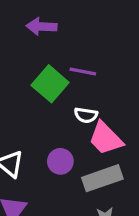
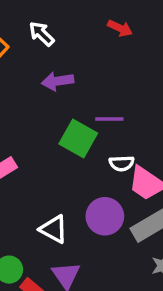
purple circle: (60, 161) -> (105, 216), size x1.4

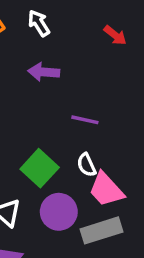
green square: (78, 138) -> (40, 168), moved
white semicircle: (122, 163) -> (87, 165), turned 55

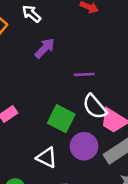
purple arrow: (44, 72) -> (45, 48), turned 145
white semicircle: (87, 165) -> (95, 107), size x1.5

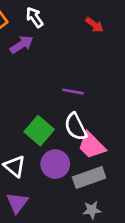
purple arrow: (45, 48) -> (22, 45), moved

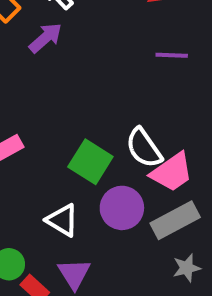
purple line: (73, 92) -> (172, 55), moved
pink trapezoid: (92, 145) -> (172, 172), turned -72

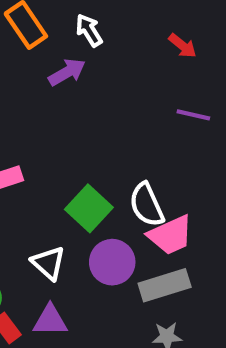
purple triangle: (74, 274) -> (50, 320), turned 51

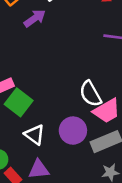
green square: (89, 208) -> (19, 102), moved

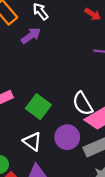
green square: (19, 102) -> (38, 107), moved

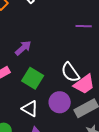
purple arrow: (31, 36) -> (23, 48), moved

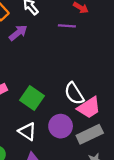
purple line: (84, 26) -> (67, 26), moved
purple arrow: (23, 48) -> (18, 33), moved

